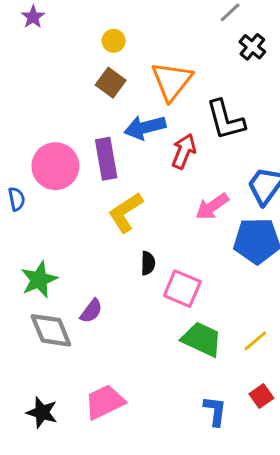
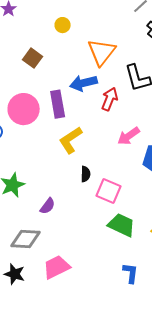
brown square: (111, 83) -> (33, 58), moved
gray diamond: (51, 330) -> (26, 239), moved, turned -64

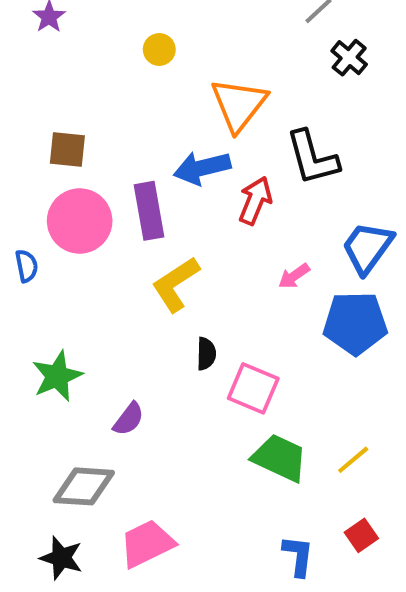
brown square: (33, 58) -> (67, 150), moved, turned -30
pink arrow: (129, 136) -> (294, 276), size x0.7

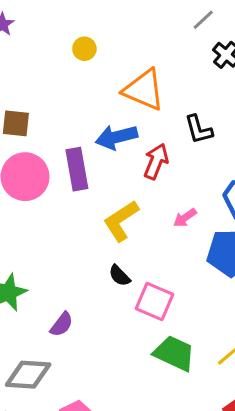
orange triangle: (239, 105) -> (144, 90), turned -45
black L-shape: (312, 158) -> (199, 129), size x0.7
yellow L-shape: (176, 284) -> (121, 221), moved
black semicircle: (206, 354) -> (119, 276), turned 135

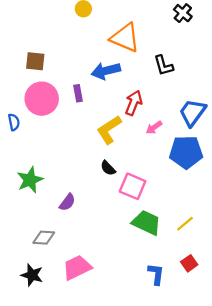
red arrow: (156, 161) -> (134, 103), moved
purple rectangle: (77, 169) -> (78, 93), size x0.6
gray diamond: (28, 375) -> (44, 238), size x0.7

